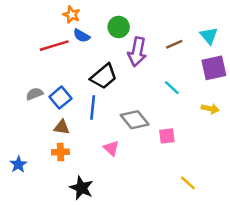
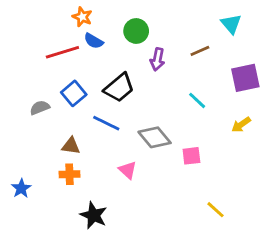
cyan triangle: (209, 36) -> (231, 24), moved
purple arrow: (137, 52) -> (157, 59), size x0.7
blue square: (60, 98) -> (74, 93), moved
blue line: (93, 107) -> (106, 123), turned -70
yellow arrow: (210, 109) -> (241, 125), turned 133

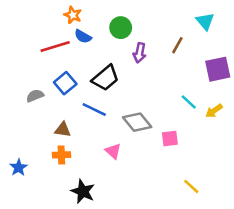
brown line: (200, 51) -> (177, 45), turned -36
cyan line: (197, 100) -> (189, 102), moved

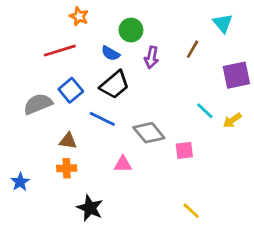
blue semicircle: (83, 36) -> (110, 53), moved
gray semicircle: (35, 96) -> (38, 104), size x1.5
pink triangle: (113, 151) -> (123, 164), turned -42
yellow line: (191, 186) -> (191, 211), moved

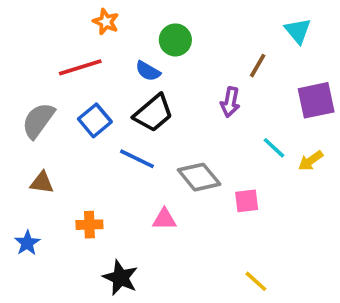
purple arrow: (152, 57) -> (230, 102), moved
gray semicircle: (38, 104) -> (38, 120), moved, turned -32
brown triangle: (68, 141) -> (42, 183), moved

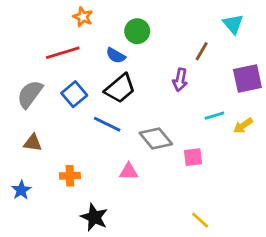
cyan line: (274, 148) -> (214, 116), turned -60

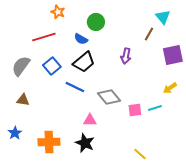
brown line: (202, 51) -> (149, 34), moved
cyan line: (214, 116) -> (155, 108), moved
orange cross: (70, 176) -> (49, 142), moved, size x1.5
black star: (94, 217) -> (85, 143), moved

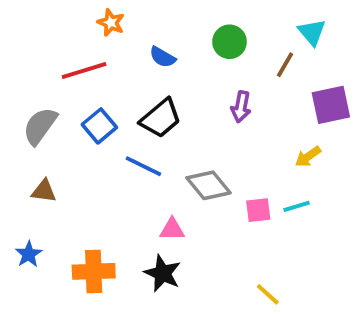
green circle: (96, 22) -> (230, 42), moved
blue semicircle: (81, 39) -> (163, 57), moved
yellow arrow: (170, 88) -> (308, 157), moved

